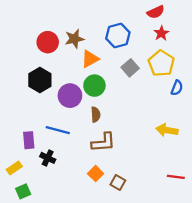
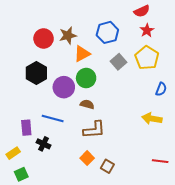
blue semicircle: (177, 88) -> (161, 89), moved
brown semicircle: (96, 115) -> (87, 104), turned -72

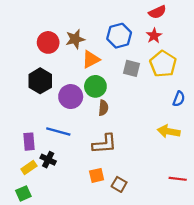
red star: (147, 30) -> (154, 36), moved
gray square: (119, 62) -> (131, 68), turned -35
brown semicircle: (87, 104) -> (103, 108), moved, turned 80
yellow rectangle: (13, 153) -> (29, 168), moved
orange square: (87, 158) -> (97, 175), turned 32

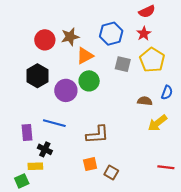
brown semicircle: (103, 108) -> (145, 101), moved, turned -88
yellow arrow: (169, 131) -> (157, 123), turned -48
yellow rectangle: (29, 168) -> (35, 166), moved, turned 32

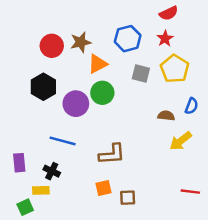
purple rectangle: (27, 133) -> (19, 163), moved
brown square: (111, 173) -> (128, 198), turned -32

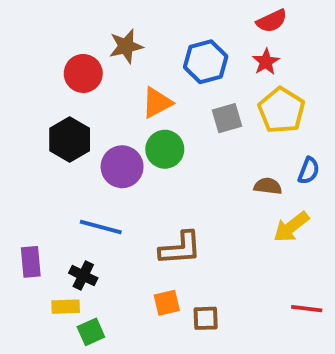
brown star: (81, 42) -> (126, 46), moved
gray square: (141, 74) -> (227, 118), turned -30
green square: (25, 207) -> (91, 332), moved

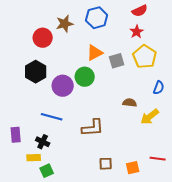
blue hexagon: (206, 62) -> (97, 18), moved
orange triangle: (157, 103) -> (95, 53), moved
brown semicircle: (268, 186) -> (130, 103), moved
orange square: (167, 303) -> (133, 168), moved

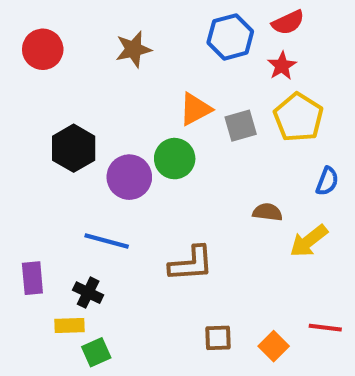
blue hexagon: (97, 18) -> (230, 37), moved
red circle: (43, 38) -> (43, 49), moved
orange square: (133, 168) -> (274, 346), turned -32

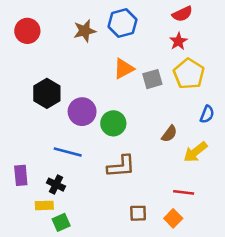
blue hexagon: (230, 37) -> (122, 23), moved
green circle: (175, 159) -> (113, 123), moved
brown semicircle: (267, 212) -> (169, 134), turned 120
red line: (325, 328) -> (184, 192), moved

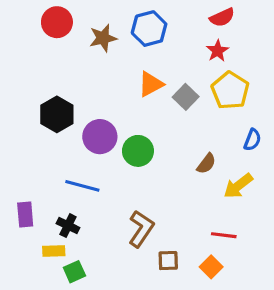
red circle: (27, 31) -> (57, 22), moved
gray square: (152, 79) -> (186, 97), turned -30
brown L-shape: (121, 166) -> (141, 229), moved, turned -52

